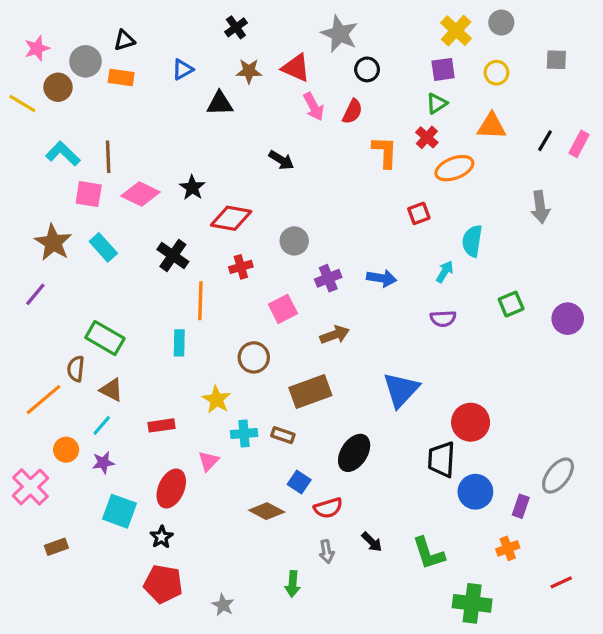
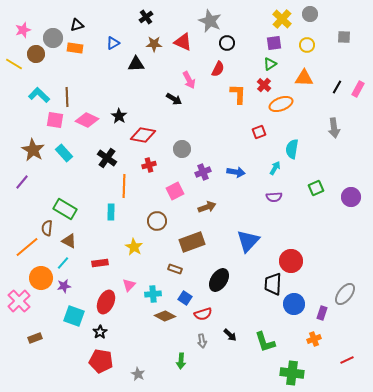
pink arrow: (314, 107) -> (189, 80), moved
cyan cross: (244, 433) -> (153, 294), moved
orange circle: (66, 450) -> (41, 278), size x1.5

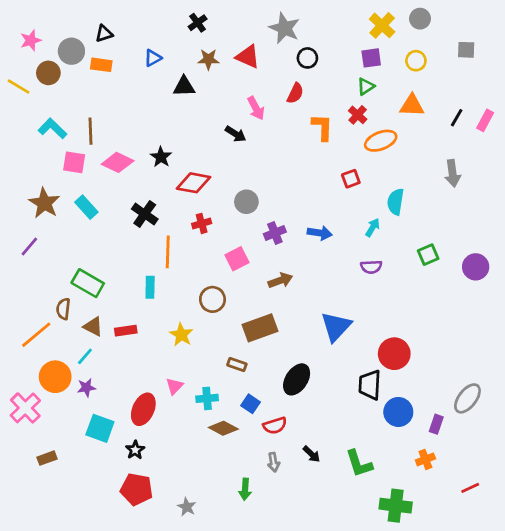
red rectangle: (100, 263) -> (126, 331), moved

